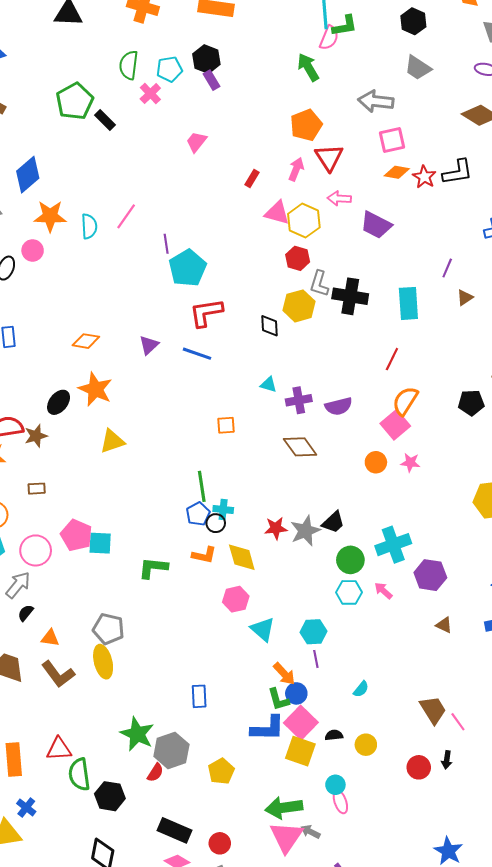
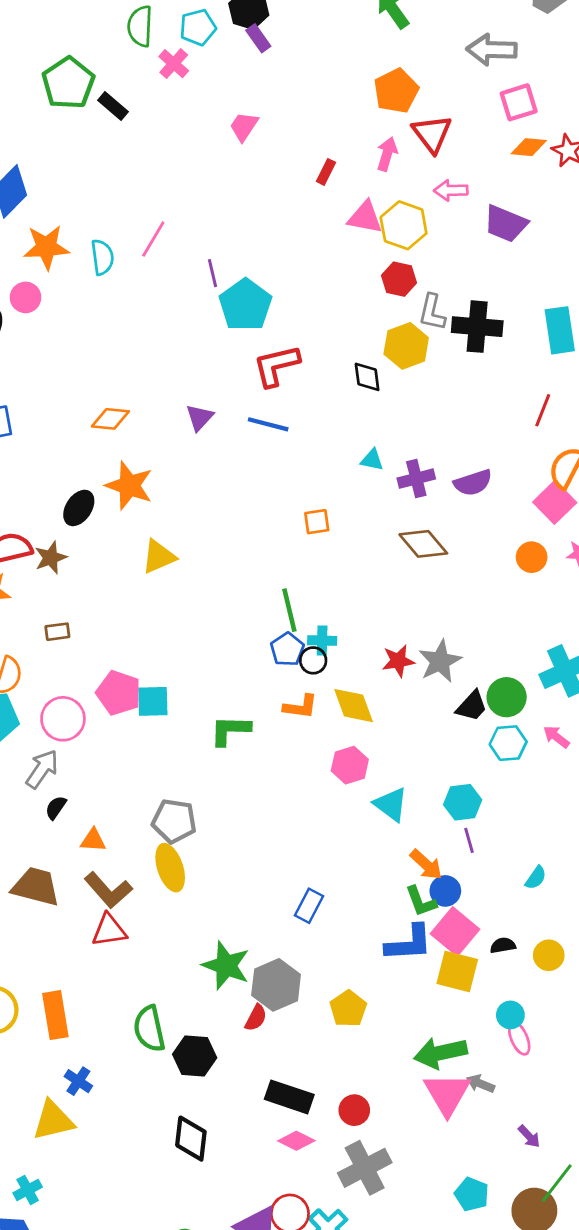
black trapezoid: (333, 522) -> (472, 706), moved
blue rectangle: (199, 696) -> (309, 906), turned 35
red triangle: (59, 749) -> (109, 930), moved

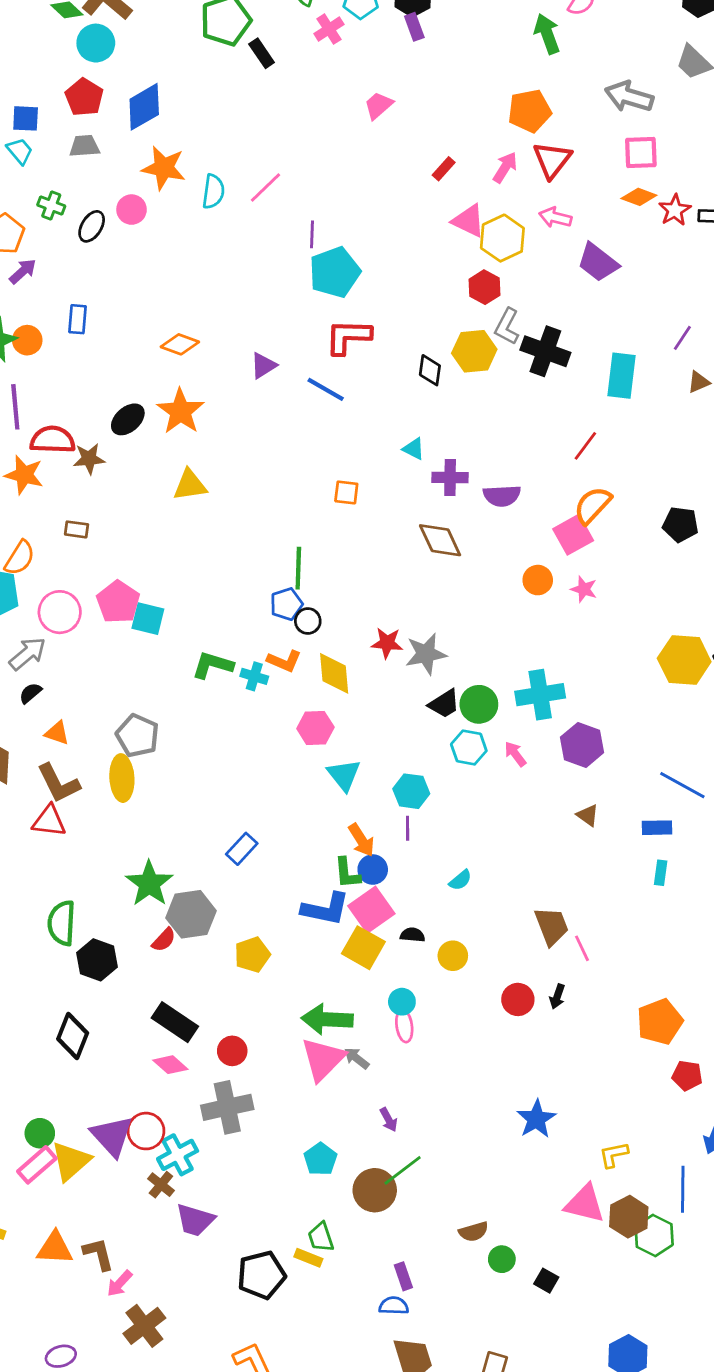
cyan cross: (322, 641) -> (254, 676), moved

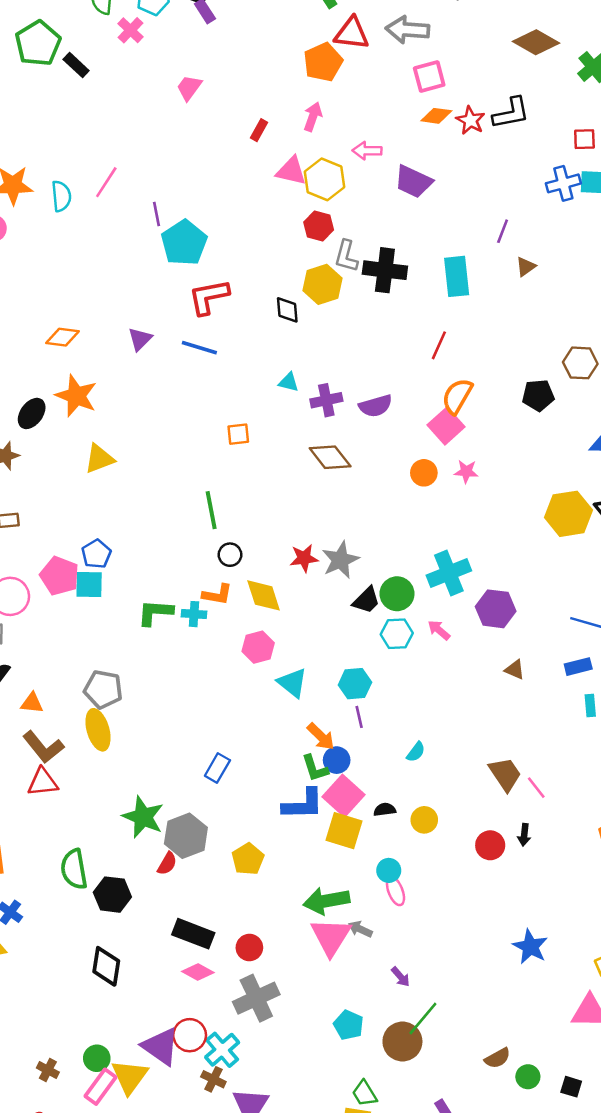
red triangle: (552, 160) -> (352, 33), moved, turned -48
blue pentagon: (286, 604) -> (96, 554), moved

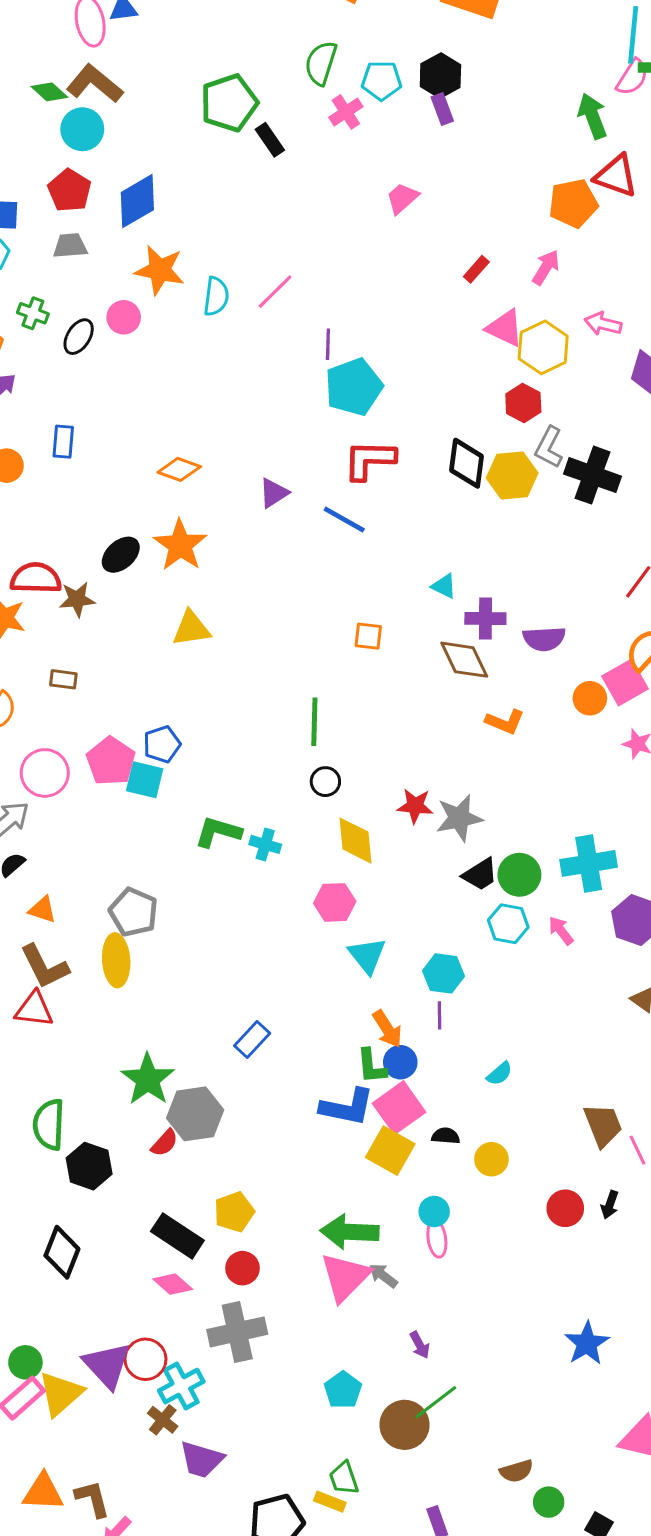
black diamond: (287, 310) -> (467, 463), moved, size x1.4
brown diamond: (330, 457) -> (464, 660), moved
orange circle: (424, 473) -> (590, 698), moved
orange L-shape: (217, 594) -> (505, 722), moved
yellow pentagon: (248, 859) -> (234, 1212), moved

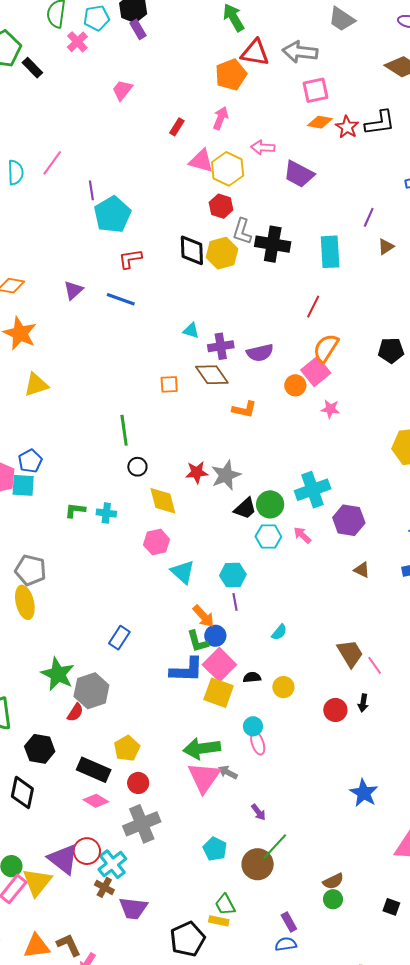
red L-shape: (369, 460) -> (130, 259), size x0.7
orange square: (368, 636) -> (169, 384), moved
green L-shape: (218, 832) -> (75, 510), size x0.7
black hexagon: (89, 1166) -> (40, 749), moved
green circle: (549, 1502) -> (333, 899), moved

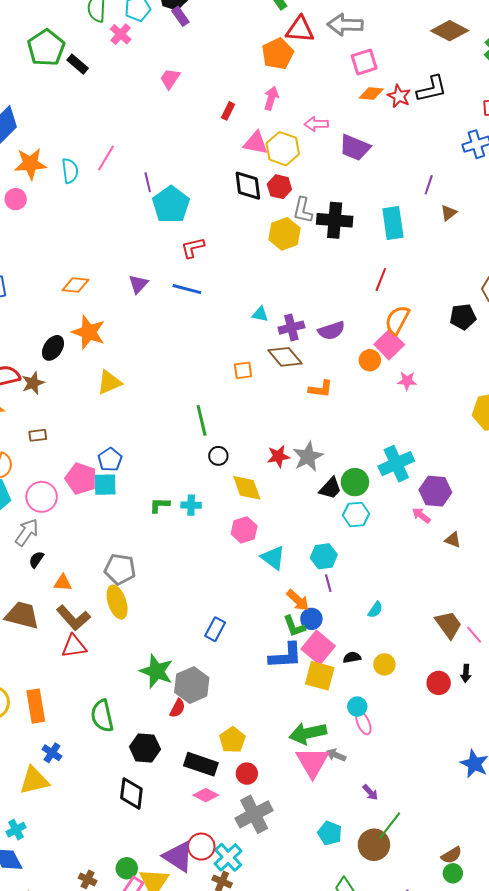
black diamond: (192, 250) -> (248, 186), moved
pink arrow: (302, 535) -> (421, 515), moved

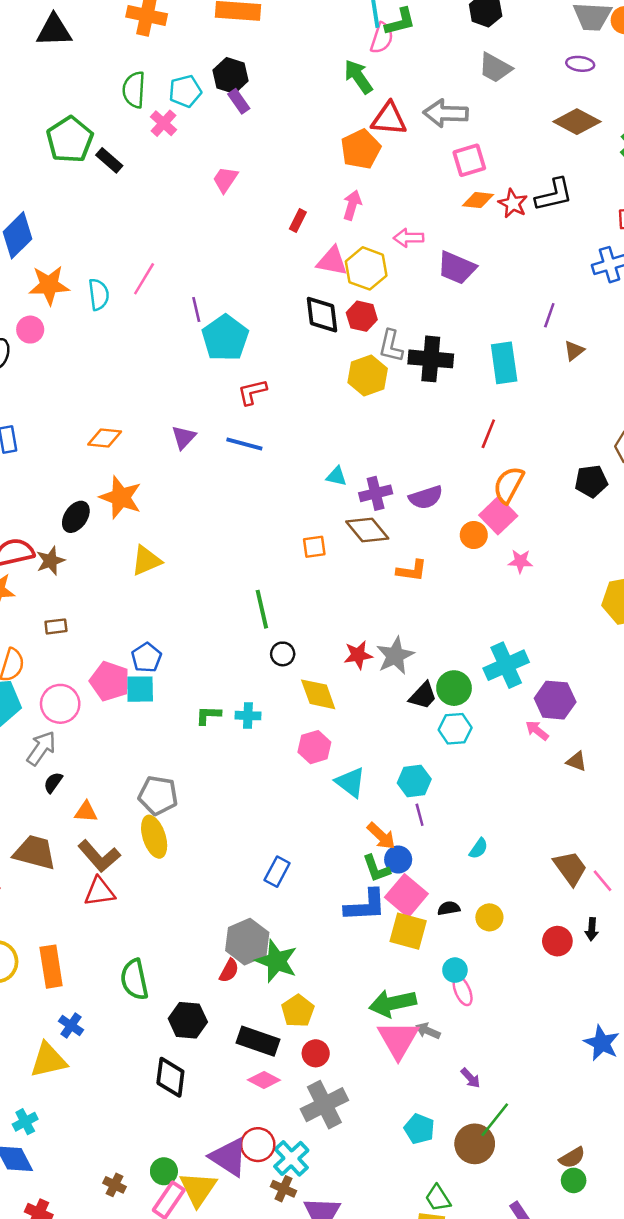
green star: (156, 671) -> (276, 961), moved

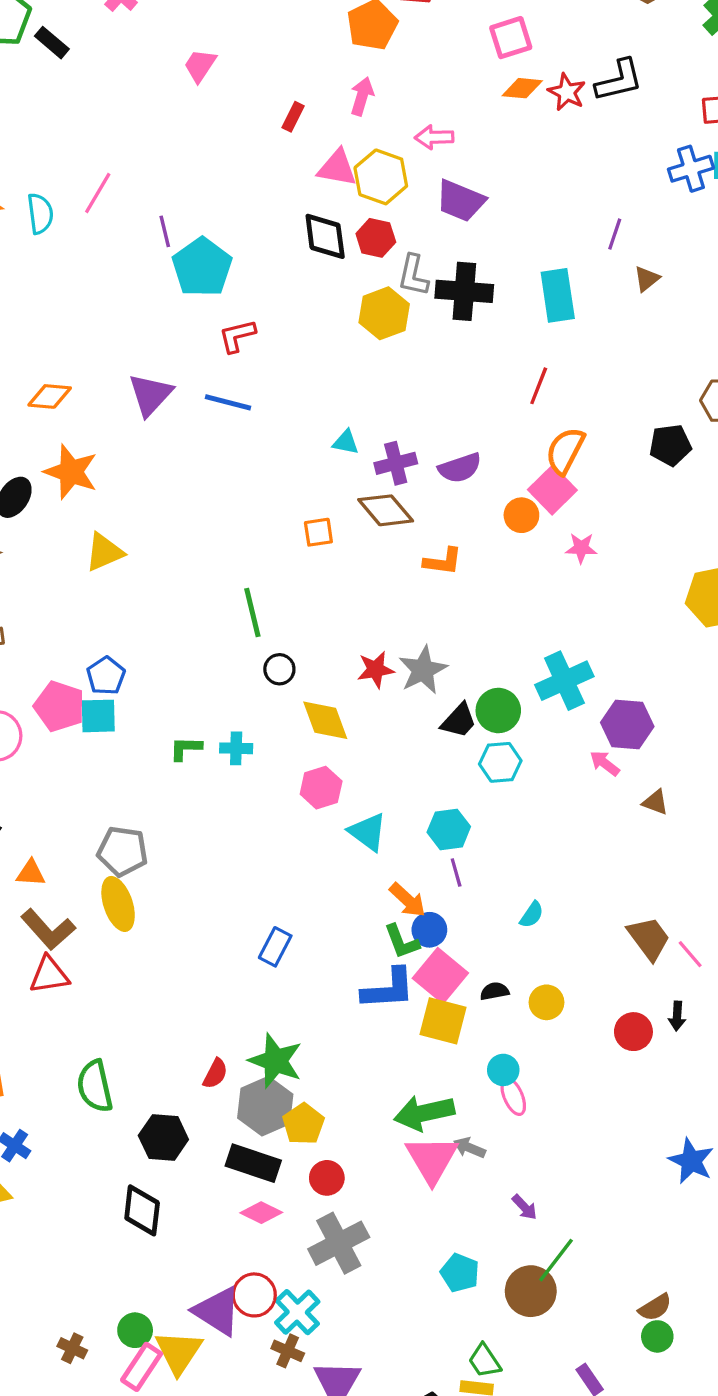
purple trapezoid: (457, 268) -> (460, 201), moved
purple triangle: (184, 437) -> (150, 395), size x1.4
gray hexagon: (247, 942) -> (265, 1106), moved

